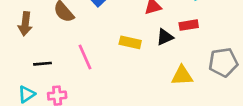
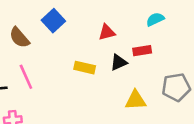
pink line: (85, 57) -> (26, 77), moved

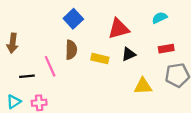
red triangle: (107, 32) -> (119, 29), size x1.5
brown semicircle: (19, 38) -> (71, 50), moved, turned -138
red rectangle: (142, 51) -> (166, 49), moved

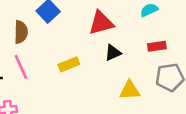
brown semicircle: (71, 50) -> (21, 32), moved
yellow rectangle: (100, 59) -> (69, 64), moved, turned -35

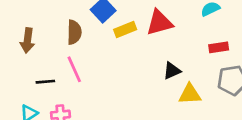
black triangle: (113, 53) -> (172, 71), moved
yellow rectangle: (69, 64) -> (125, 29), moved

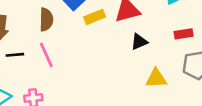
black triangle: (172, 71) -> (139, 42), moved
black line: (45, 82) -> (15, 55), moved

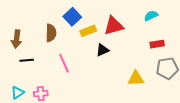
black triangle: (139, 42) -> (102, 50), moved
pink line: (46, 55) -> (64, 63), moved

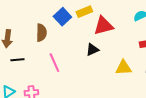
yellow rectangle: (88, 31) -> (84, 12), moved
yellow triangle: (136, 78) -> (123, 68), moved

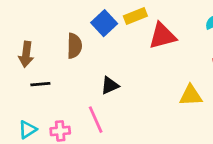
black triangle: (92, 50) -> (110, 86), moved
pink line: (54, 63) -> (96, 120), moved

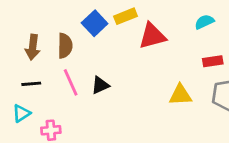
brown arrow: (26, 54) -> (33, 47), moved
pink line: (96, 120) -> (71, 82), moved
cyan triangle: (28, 130) -> (21, 113), moved

